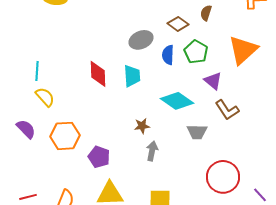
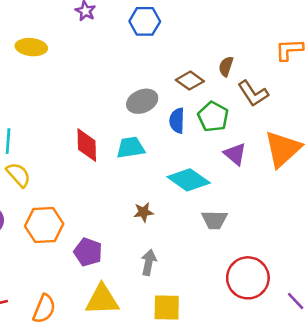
orange triangle: (243, 50) -> (283, 149), moved
cyan trapezoid: (132, 76) -> (131, 148), turned -95
brown L-shape: (227, 110) -> (253, 93), moved
gray arrow: (152, 151) -> (149, 262), moved

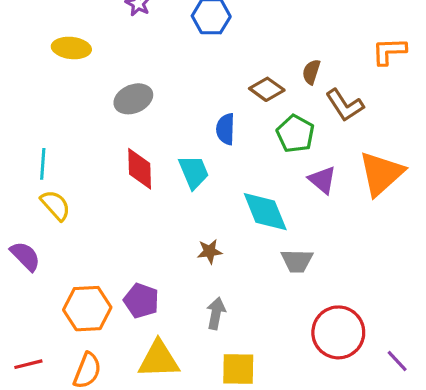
gray ellipse: (142, 101) -> (133, 99), moved
blue semicircle: (177, 121) -> (225, 129), moved
cyan trapezoid: (131, 148) -> (194, 172), turned 76
cyan diamond: (189, 180) -> (265, 212), turned 33
orange hexagon: (44, 225) -> (87, 309), moved

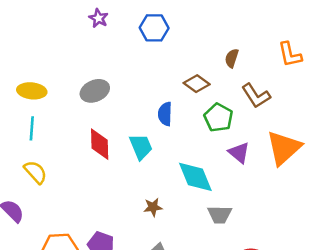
yellow ellipse: (71, 48) -> (32, 91), moved
orange L-shape: (389, 51) -> (290, 55), turned -100
brown semicircle: (311, 72) -> (232, 58), moved
cyan line: (43, 164) -> (32, 128), moved

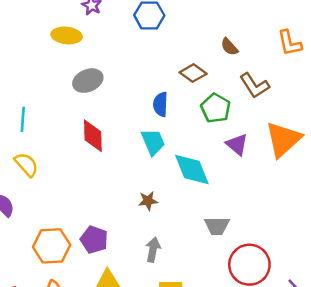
brown semicircle: (232, 58) -> (229, 47), turned -60
yellow ellipse: (32, 91) -> (67, 35), moved
cyan trapezoid: (141, 147) -> (153, 142), moved
gray trapezoid: (220, 214) -> (217, 226), moved

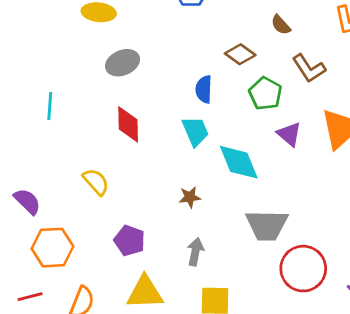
yellow semicircle: (26, 164) -> (96, 182), moved
gray trapezoid: (217, 226) -> (267, 225), size x1.5
orange hexagon: (52, 246) -> (52, 248), moved

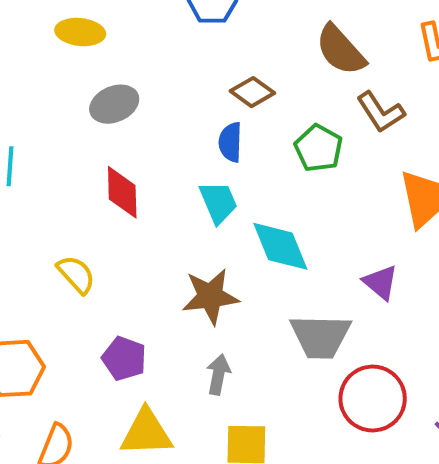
brown semicircle: (281, 25) -> (341, 50), size x1.8
brown diamond: (240, 54) -> (252, 92), moved
purple triangle: (289, 134) -> (381, 282), moved
brown star: (190, 197) -> (210, 296), size x1.8

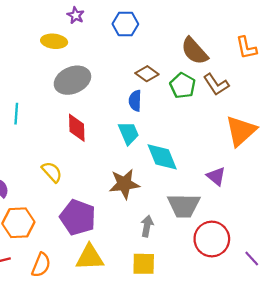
gray ellipse: (114, 104) -> (72, 80), size x1.4
green pentagon: (318, 148) -> (183, 86), moved
purple pentagon: (124, 358) -> (78, 217), size x1.5
gray arrow: (218, 374) -> (147, 226), moved

